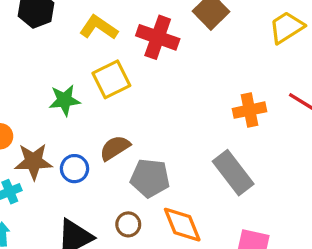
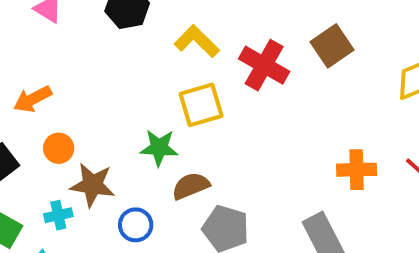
green star: (65, 100) -> (159, 148), moved
blue circle: (75, 169) -> (136, 225), moved

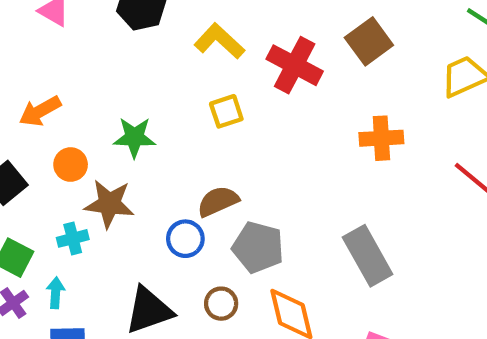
yellow square: (201, 105) -> (226, 111), size x0.7
green star: (159, 148) -> (134, 137), moved
orange cross: (357, 170) -> (381, 138), moved
blue circle: (136, 225) -> (185, 239), moved

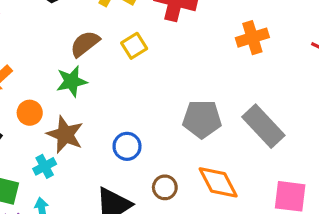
brown semicircle: (218, 201) -> (85, 44), moved
brown star: (109, 204) -> (65, 134), turned 30
gray pentagon: (258, 247) -> (202, 119), moved

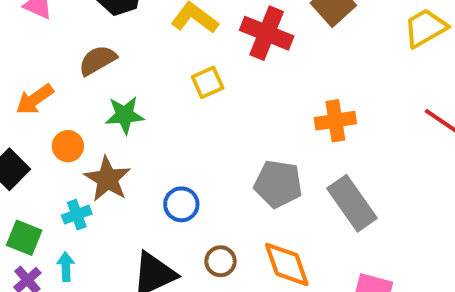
orange cross: (252, 38) -> (335, 121), moved
brown semicircle: (85, 44) -> (98, 60), moved

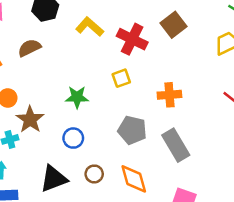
yellow square: (208, 82) -> (121, 78), moved
green star: (125, 115) -> (77, 97), moved

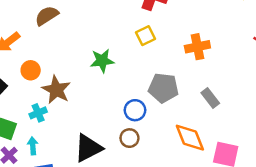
blue circle: (73, 138) -> (135, 110), moved
gray rectangle: (176, 145) -> (210, 98), size x0.6
orange diamond: (134, 179) -> (190, 138), moved

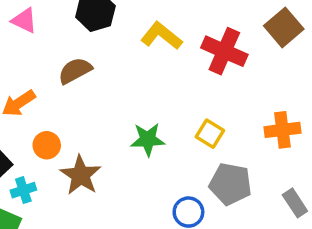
yellow square: (146, 36) -> (210, 134), moved, turned -36
cyan cross: (38, 113) -> (23, 190), moved

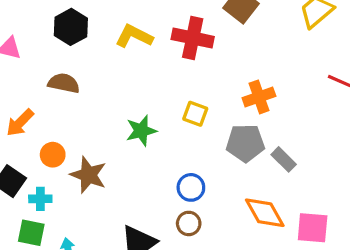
brown semicircle: (75, 71) -> (64, 83), turned 52
gray pentagon: (230, 184) -> (245, 143), moved
cyan cross: (23, 190) -> (40, 199), turned 30

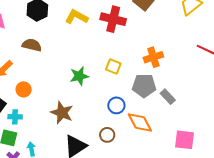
brown star: (88, 175) -> (62, 113), moved
blue circle: (191, 187) -> (116, 105), moved
orange diamond: (265, 213) -> (140, 123), moved

